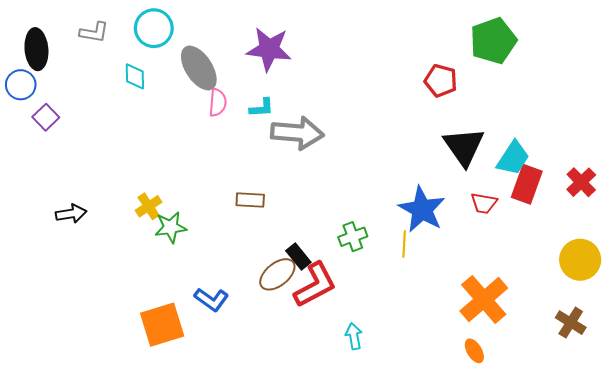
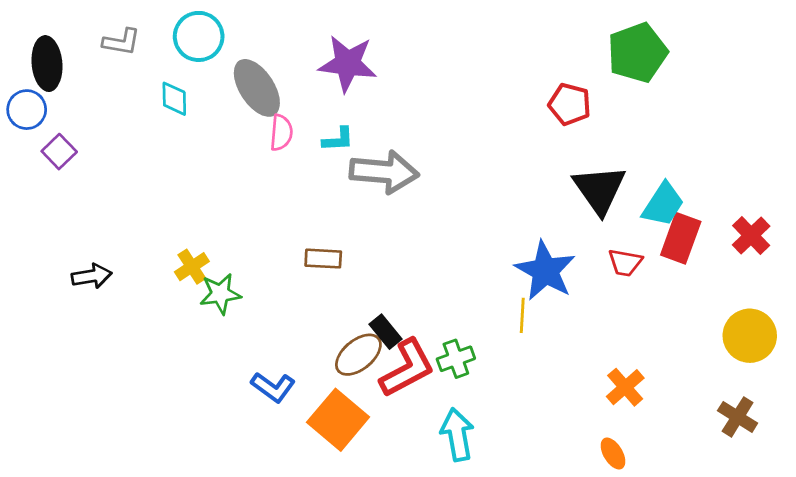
green cross: (353, 237) -> (456, 359), moved
orange cross: (484, 300) -> (625, 387), size x0.6
orange square: (162, 325) -> (338, 420), moved, turned -33
cyan arrow: (354, 336) -> (457, 435), size x1.5

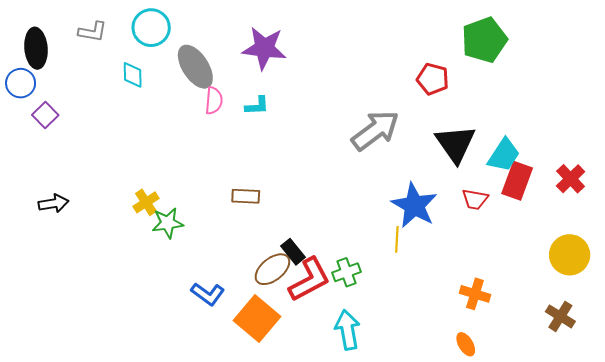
gray arrow: (384, 172) -> (375, 130), moved, turned -42
black arrow: (92, 276) -> (53, 203), moved
orange cross: (625, 387) -> (475, 294), turned -32

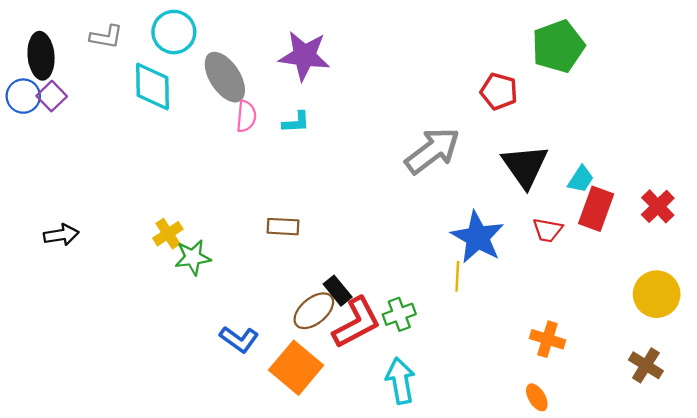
cyan diamond: (133, 75) -> (153, 87), size x1.6
purple square: (45, 115) -> (52, 96), moved
cyan trapezoid: (504, 155) -> (581, 179), size x0.7

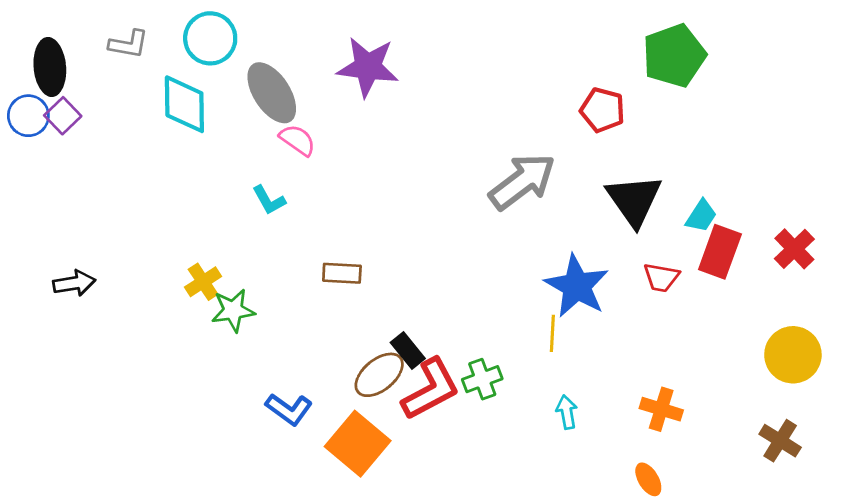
pink semicircle: (246, 116) -> (298, 140), turned -60
cyan L-shape: (296, 122) -> (269, 200), moved, turned 64
cyan arrow: (400, 381) -> (567, 412), moved, size x0.6

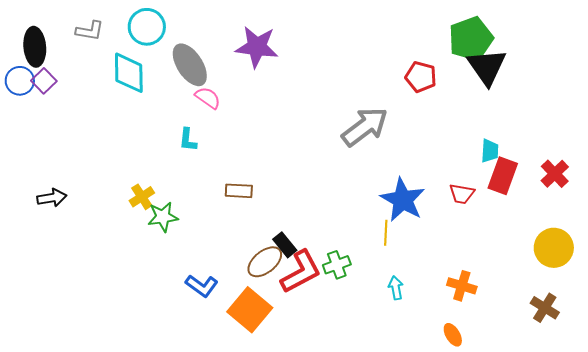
cyan L-shape: (269, 200) -> (188, 140), turned 35
black triangle: (634, 200) -> (487, 67), moved
cyan trapezoid: (701, 216) -> (490, 151), turned -30

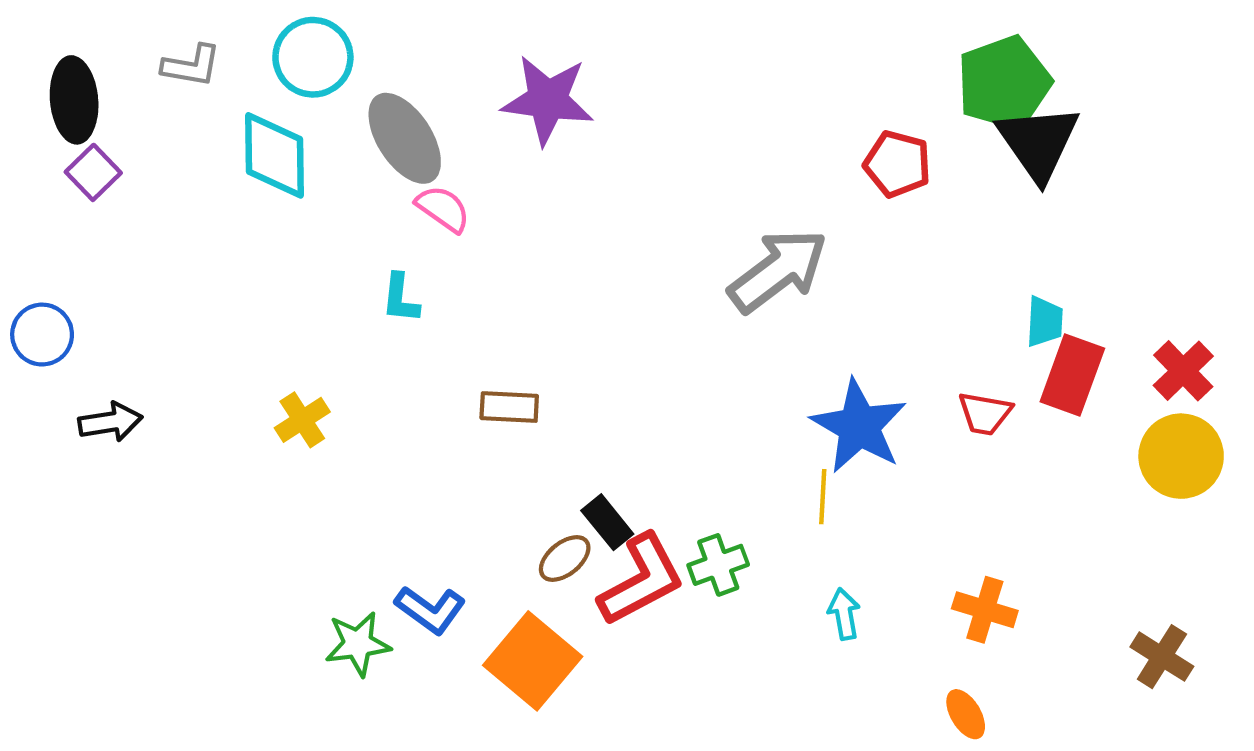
blue circle: (20, 81) -> (42, 335), moved
green star: (163, 217) -> (358, 644), moved
yellow circle: (554, 248) -> (1181, 456), moved
brown ellipse: (265, 262) -> (565, 558), size x0.7

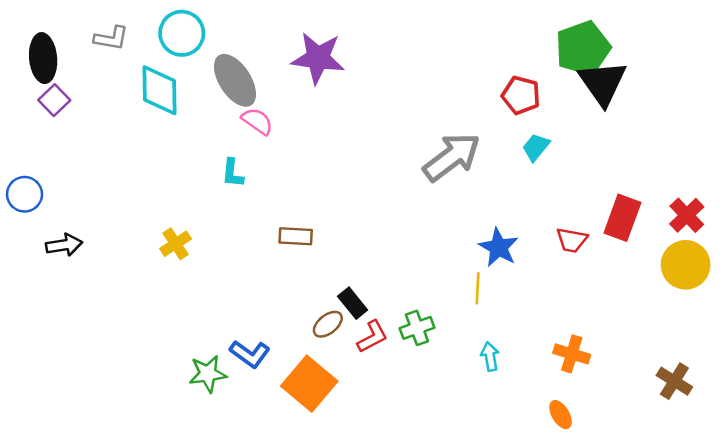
cyan trapezoid: (1045, 322) -> (536, 147), moved, turned -144
blue star: (859, 426) -> (499, 247), size x0.7
red L-shape: (641, 580) -> (372, 337), size x0.6

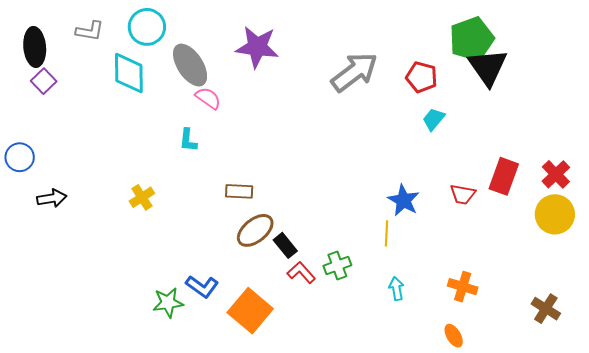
gray arrow: (452, 157) -> (354, 72), moved
brown ellipse: (328, 324) -> (255, 230), moved, size x1.5
red L-shape: (372, 337) -> (301, 273), turned -104

